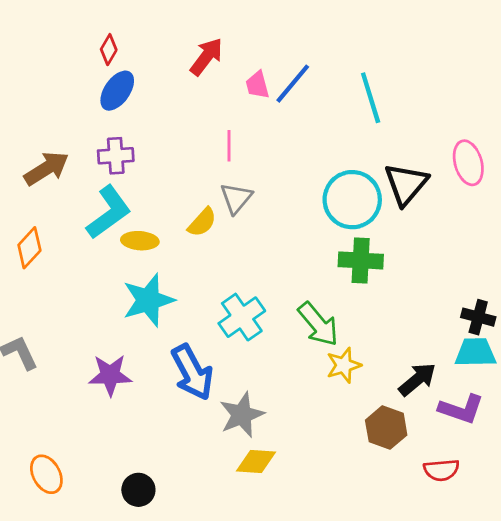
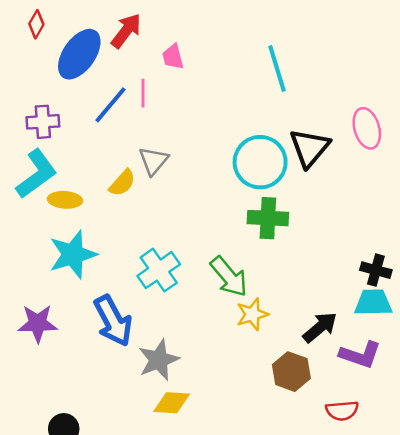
blue line: (293, 84) -> (111, 105), moved
blue ellipse: (117, 91) -> (79, 54), moved, size x1.4
pink line: (229, 146) -> (143, 93), moved

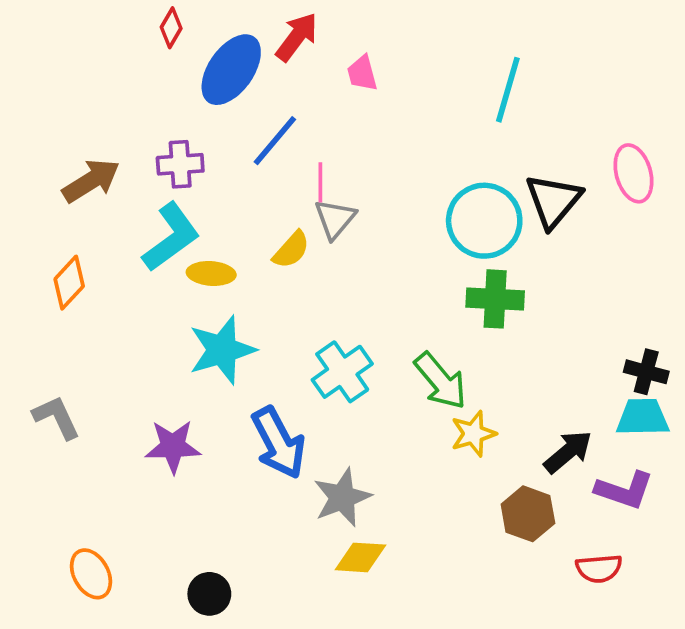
cyan line: (277, 68) -> (508, 90), turned 33
pink line: (143, 93) -> (320, 182), moved

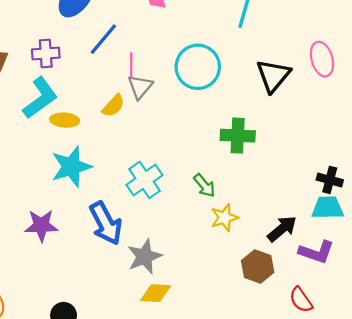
cyan circle: (484, 221) -> (198, 67), moved
green arrow: (441, 381) -> (204, 186), size x0.7
red semicircle: (599, 568) -> (301, 300), turned 60

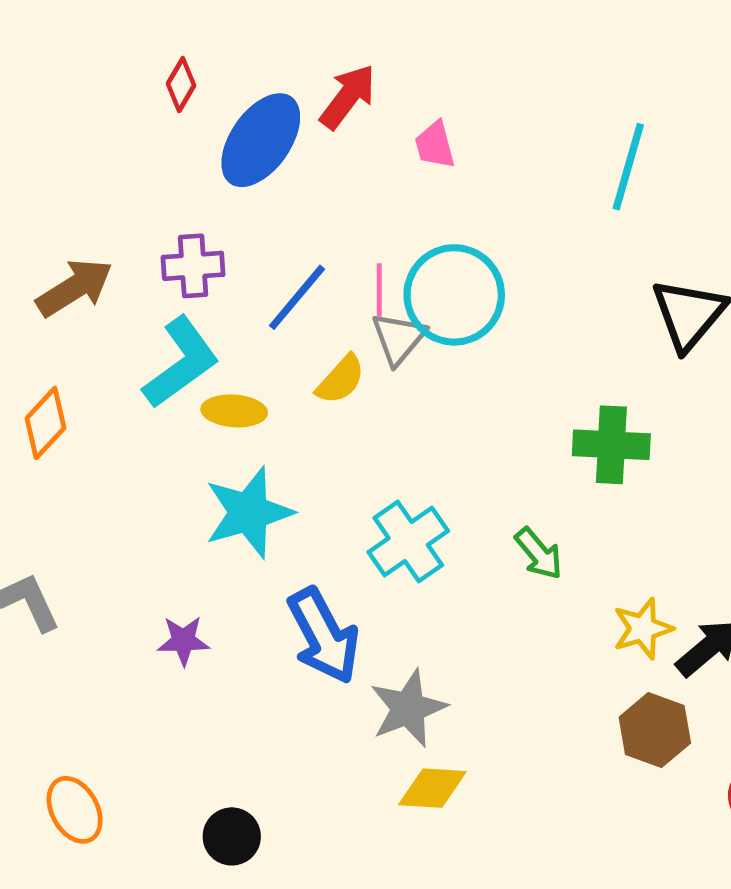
blue line: (103, 39) -> (297, 297), moved
cyan circle: (198, 67) -> (454, 295), moved
yellow star: (224, 218) -> (643, 629), moved
purple star: (41, 225) -> (183, 641), size x0.7

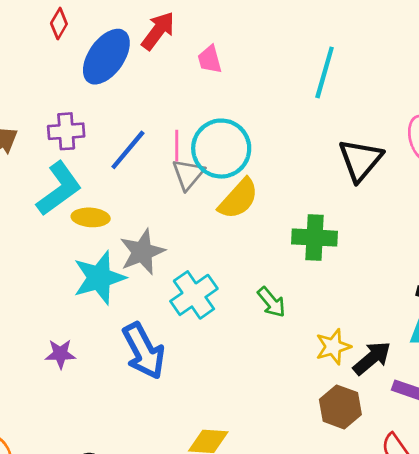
yellow semicircle: (341, 380) -> (238, 199), moved, size x1.4
gray star: (408, 708) -> (142, 252), moved

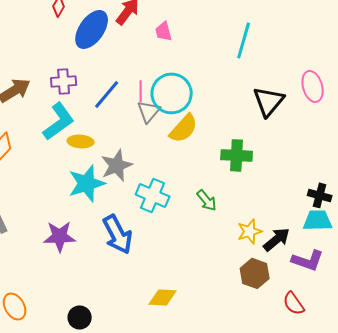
cyan cross: (194, 295) -> (153, 195), turned -32
purple star: (60, 354) -> (60, 236), size x1.5

